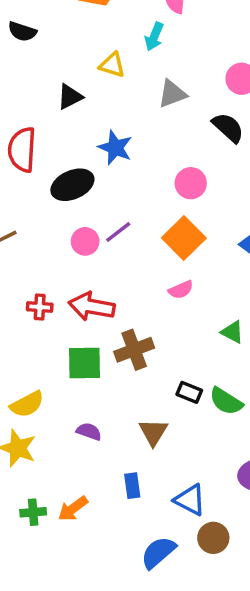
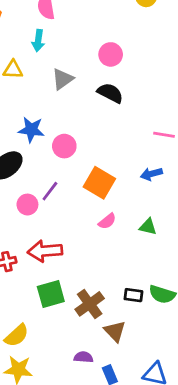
pink circle: (191, 183) -> (64, 146), moved
green triangle: (232, 332) -> (148, 227), moved
brown cross: (134, 350) -> (90, 304), moved
purple semicircle: (89, 431) -> (83, 357), moved

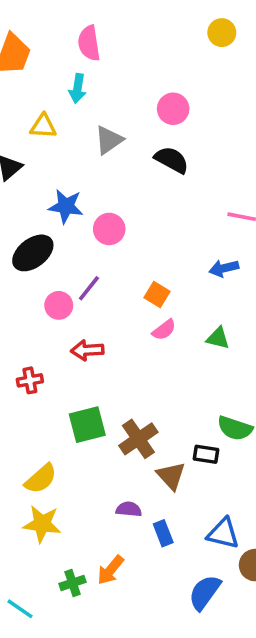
orange square: (99, 183) -> (157, 295), moved, size x0.6
red arrow: (45, 251) -> (87, 350), moved, size x0.7
black rectangle: (133, 295) -> (206, 454), moved

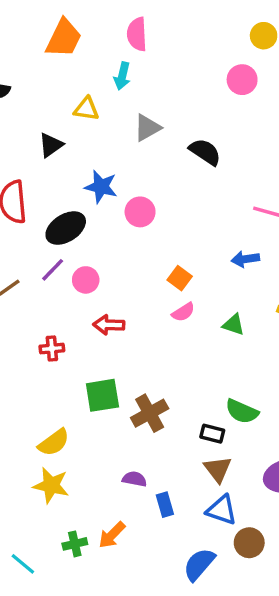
pink circle: (173, 109) -> (242, 80), moved
purple line: (89, 288) -> (53, 270), moved
brown triangle: (171, 476) -> (218, 469), moved

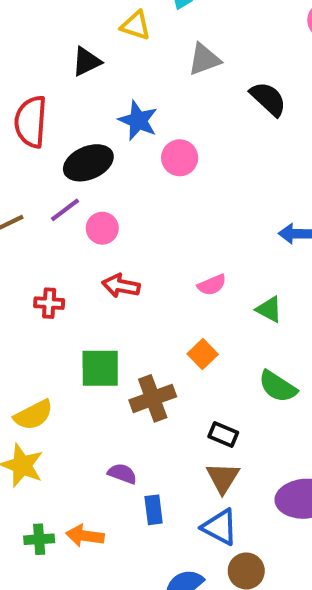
orange square: (180, 278) -> (203, 354), moved
green semicircle: (242, 411) -> (278, 387), moved
orange arrow: (112, 535) -> (85, 536), turned 44

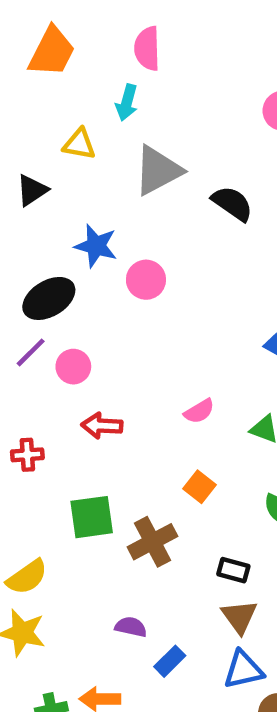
gray triangle: (204, 59) -> (158, 170), size x1.4
blue rectangle: (154, 510) -> (170, 661), turned 60
blue triangle: (220, 527) -> (243, 670), turned -33

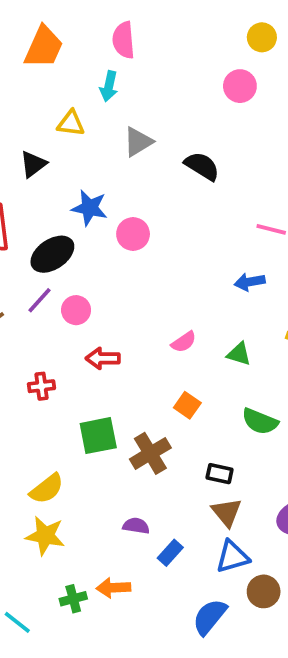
gray triangle: (158, 170) -> (138, 142), size x0.7

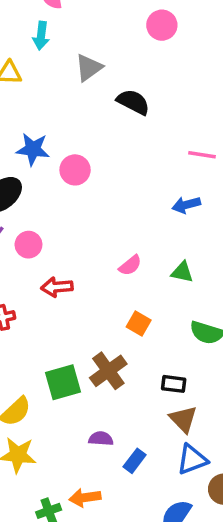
gray triangle: (138, 142) -> (89, 68), moved
green square: (98, 436) -> (63, 382), moved

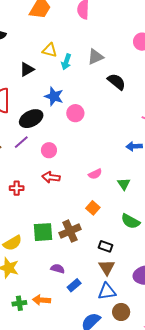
cyan arrow: (41, 36) -> (66, 62), moved
pink circle: (28, 245) -> (49, 150), moved
green triangle: (182, 272) -> (124, 184), turned 32

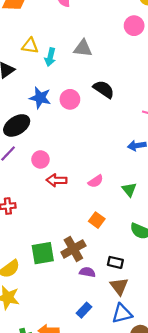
gray triangle: (95, 57) -> (83, 48), turned 36
black semicircle: (117, 82) -> (104, 89), moved
pink circle: (75, 113) -> (70, 99), moved
red arrow: (51, 177) -> (57, 180), moved
purple semicircle: (58, 269) -> (87, 272), moved

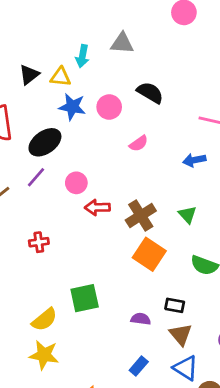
yellow triangle: (30, 46) -> (61, 77), moved
pink semicircle: (96, 181) -> (139, 143), moved
orange square: (97, 220) -> (149, 254), size x1.6
brown cross: (73, 249) -> (141, 216), moved
blue triangle: (122, 313) -> (186, 368), turned 50

